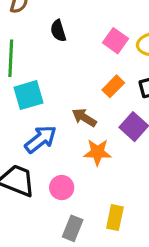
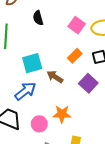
cyan square: (28, 95) -> (32, 63), moved
orange star: (97, 152) -> (62, 114), moved

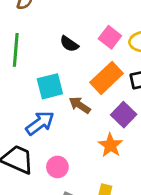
black semicircle: (38, 18) -> (69, 44), moved, turned -40
orange rectangle: (75, 56) -> (107, 78), size x1.6
orange star: (62, 114) -> (110, 145), moved, turned 30

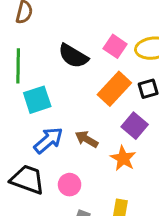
black semicircle: (69, 44) -> (73, 56), size x1.5
cyan square: (50, 86) -> (37, 100), moved
brown arrow: (80, 105) -> (87, 139), moved

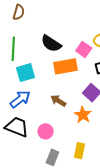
pink square: (115, 46) -> (84, 49), moved
orange rectangle: (114, 89) -> (66, 66), moved, turned 35
blue arrow: (48, 140) -> (20, 99), moved

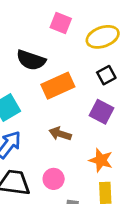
pink square: (84, 49) -> (61, 23), moved
orange star: (83, 115) -> (101, 160), moved

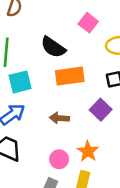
brown arrow: (60, 134) -> (59, 118), turned -30
pink circle: (54, 179) -> (59, 159), moved

